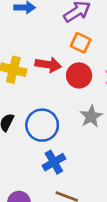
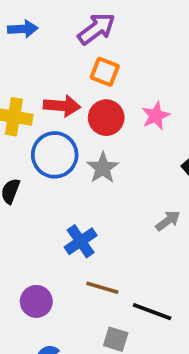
gray star: (91, 116) -> (103, 168), moved
blue circle: (42, 125) -> (55, 155), moved

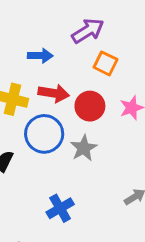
blue arrow: (23, 29) -> (40, 56), moved
orange square: (105, 72) -> (105, 63), moved

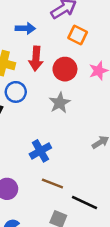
red arrow: (54, 93) -> (36, 59), turned 85
blue circle: (44, 134) -> (16, 92), moved, size x0.7

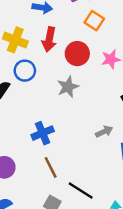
brown line: (52, 184) -> (51, 167), turned 35

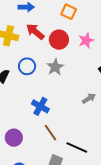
red arrow: (49, 39) -> (35, 32), turned 126
blue circle: (25, 71) -> (27, 66), moved
blue cross: (43, 133) -> (40, 106), turned -30

